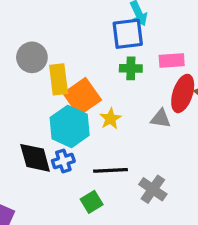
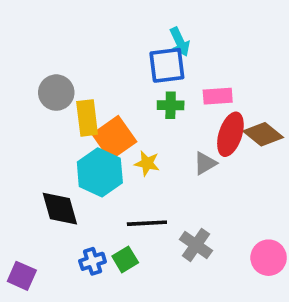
yellow star: (110, 119) -> (147, 163), turned -30
gray triangle: (161, 119) -> (205, 163), turned -40
blue cross: (63, 161) -> (93, 261), moved

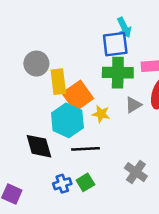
green cross: (171, 105) -> (118, 73), size x1.6
gray triangle: (205, 163) -> (133, 105), moved
black line: (147, 223) -> (85, 149), moved

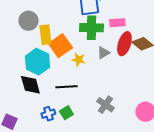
cyan hexagon: (67, 120) -> (37, 62), moved

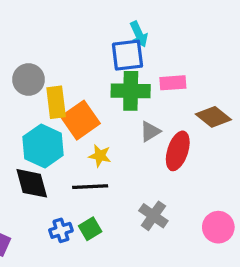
red ellipse: (124, 44) -> (178, 151), moved
yellow star: (78, 60) -> (100, 156), moved

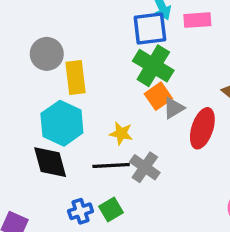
pink rectangle: (173, 83) -> (197, 20), moved
green cross: (131, 91) -> (153, 66), turned 30
orange square: (80, 120) -> (158, 96), moved, size x0.7
gray cross: (153, 216) -> (145, 167), moved

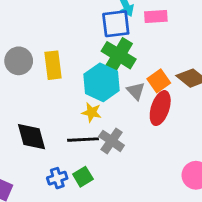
gray circle: (47, 54) -> (19, 61), moved
orange square: (158, 96) -> (159, 81), moved
gray triangle: (174, 108) -> (136, 91), turned -42
cyan hexagon: (62, 123) -> (102, 82), moved

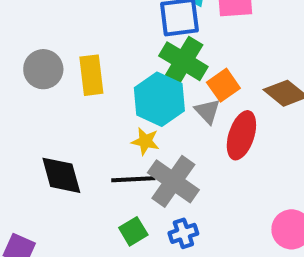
orange square: (159, 81) -> (223, 85), moved
gray cross: (112, 141) -> (173, 181), size x1.4
blue cross: (57, 178) -> (183, 233), moved

